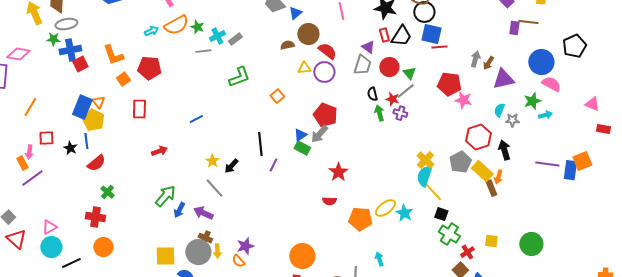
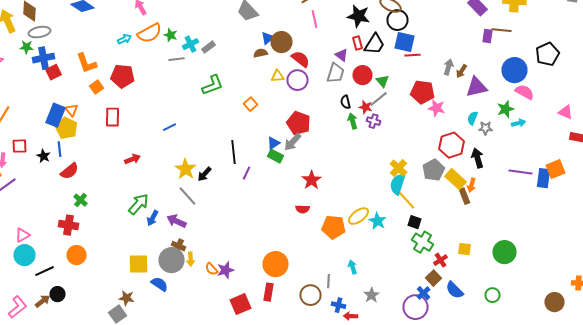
blue triangle: (295, 13) -> (268, 38), moved
yellow star: (212, 161) -> (186, 169), size x1.5
purple star: (245, 246) -> (226, 270), moved

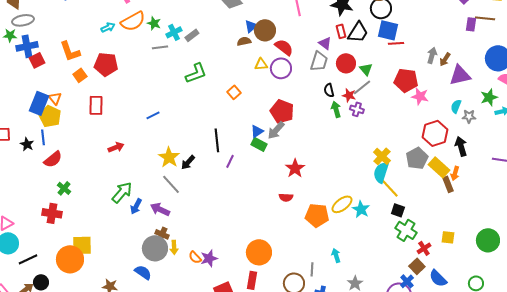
orange circle: (76, 255) -> (70, 259), moved, size x1.4
yellow square: (138, 264) -> (82, 245), moved

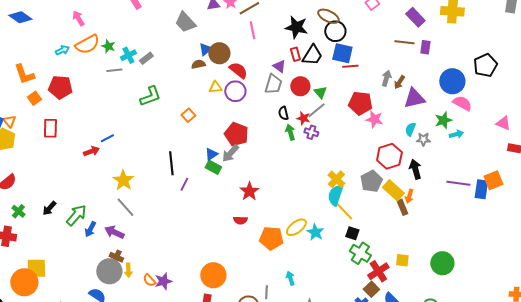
brown line: (485, 18) -> (404, 42), moved
red arrow: (116, 147) -> (91, 151), moved
black arrow: (188, 162) -> (49, 208), moved
red cross: (424, 248) -> (378, 271), size x1.5

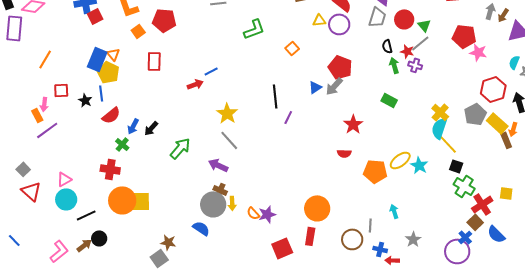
green rectangle: (213, 167) -> (389, 100), moved
black arrow: (49, 208) -> (151, 128), moved
blue arrow: (90, 229) -> (133, 126), moved
orange circle: (24, 282) -> (122, 200), moved

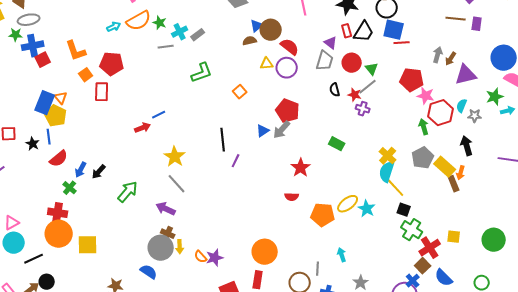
red rectangle: (154, 61) -> (102, 92), moved
green arrow: (394, 65) -> (424, 127), moved
red hexagon: (493, 89) -> (441, 113), moved
orange circle: (122, 200) -> (59, 234), moved

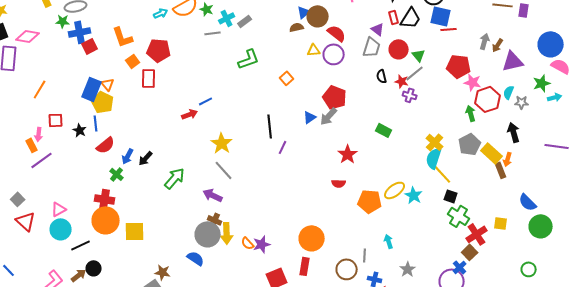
yellow arrow: (180, 247) -> (227, 233), size x1.5
blue semicircle: (444, 278) -> (528, 202), moved

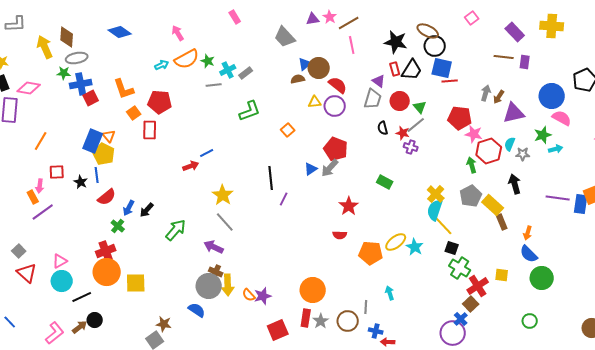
orange arrow: (508, 159) -> (528, 233), moved
red cross: (105, 199) -> (106, 251), turned -30
gray star: (408, 269) -> (321, 321), moved

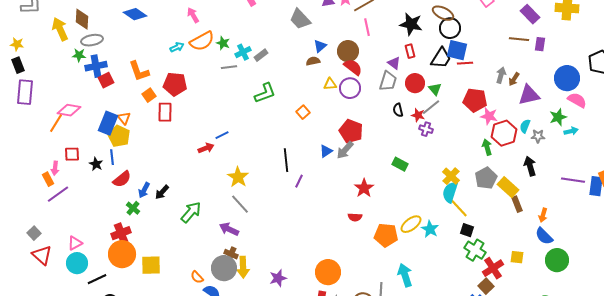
brown circle: (319, 68) -> (348, 51), moved
black trapezoid: (412, 70) -> (441, 58), moved
pink diamond: (29, 88) -> (69, 110), moved
cyan arrow: (390, 293) -> (405, 275), size x1.6
orange semicircle: (249, 295) -> (197, 277), moved

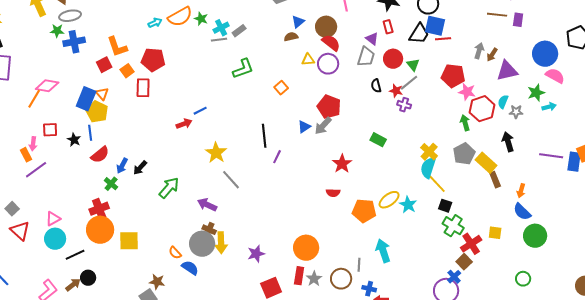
gray line: (229, 67) -> (219, 40), moved
red square: (106, 80) -> (104, 65), moved
gray line: (240, 204) -> (231, 180), moved

